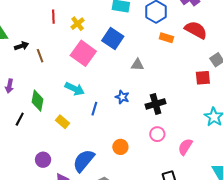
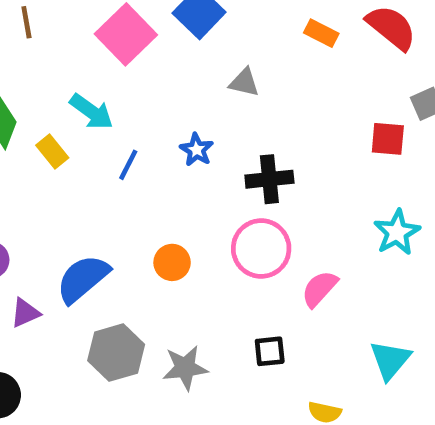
yellow rectangle: (63, 122) -> (52, 152), moved
pink circle: (157, 134) -> (261, 249), size x1.6

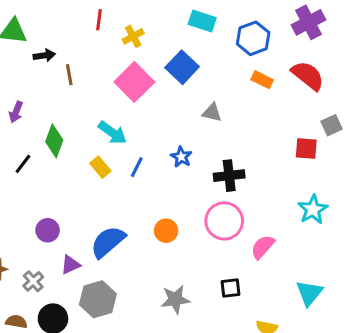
yellow rectangle: (52, 152) -> (100, 167), moved
gray hexagon: (116, 353) -> (98, 299), moved

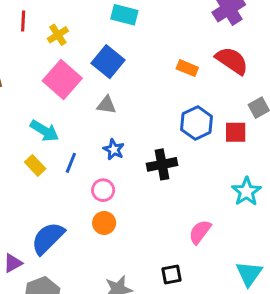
blue hexagon: (253, 38) -> (197, 123), moved
gray triangle: (212, 113) -> (106, 105), moved
pink circle: (224, 221) -> (103, 190), moved, size x0.6

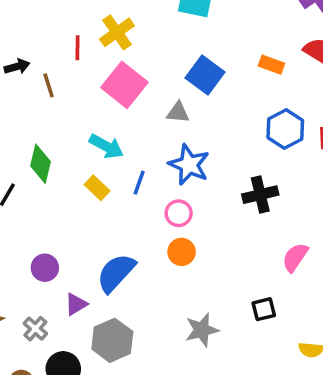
red line: (23, 21) -> (77, 48), moved
yellow cross: (58, 35) -> (117, 32), size x1.4
blue square: (108, 62) -> (205, 75), moved
blue star: (114, 149) -> (189, 165), size x1.6
black cross: (162, 164) -> (260, 195), moved

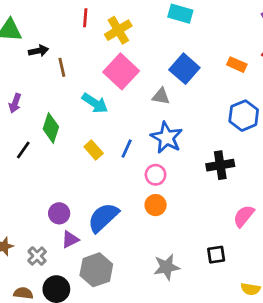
red line: (77, 48) -> (85, 18), moved
cyan arrow: (106, 146) -> (95, 103), moved
purple circle: (45, 268) -> (59, 213), moved

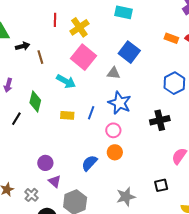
orange rectangle: (237, 65) -> (171, 38), moved
yellow rectangle: (94, 150) -> (67, 115), turned -40
blue semicircle: (103, 217) -> (89, 163), moved, size x0.7
purple triangle: (70, 239) -> (55, 181), turned -48

